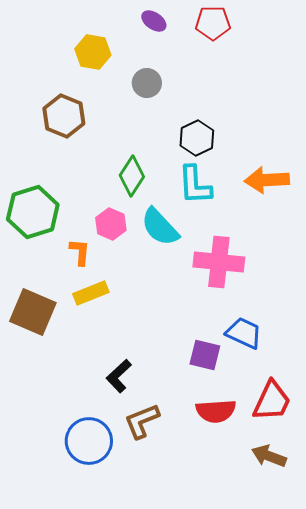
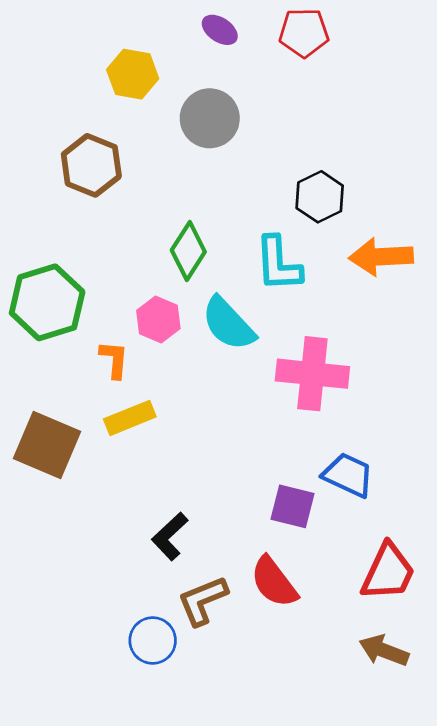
gray circle: (147, 83) -> (210, 118), size x1.4
black hexagon: (197, 138) -> (320, 197), moved
red semicircle: (216, 411) -> (274, 582), moved, turned 57
blue circle: (89, 441) -> (153, 641), moved, size x0.7

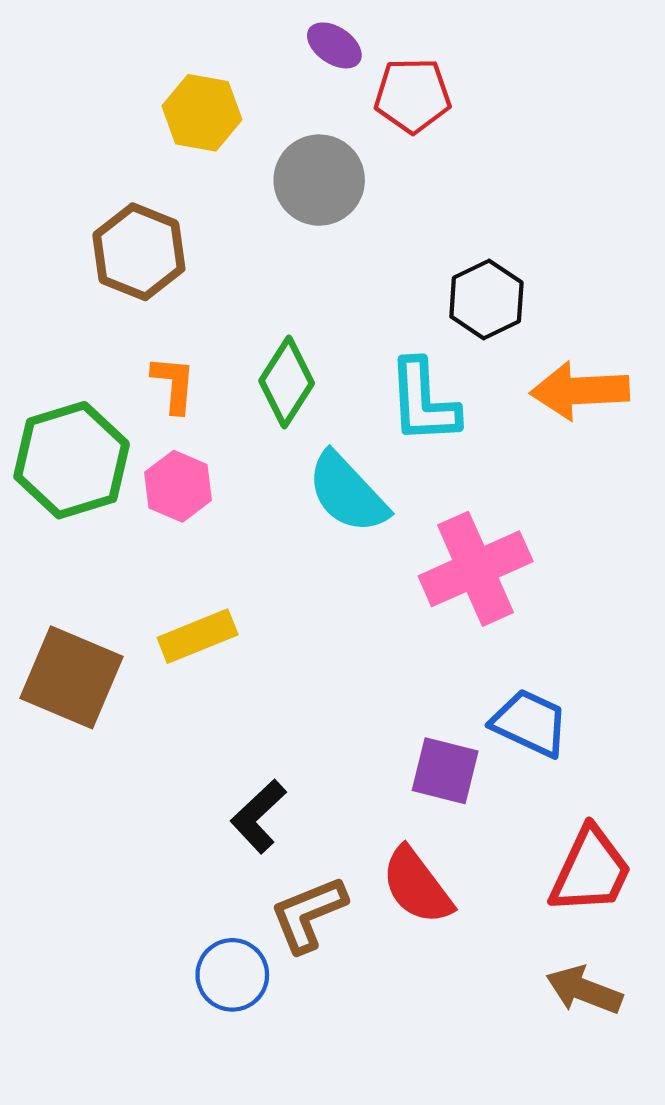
red pentagon: (304, 33) -> (413, 95), moved
pink hexagon: (158, 319) -> (178, 486), moved
orange L-shape: (114, 359) -> (174, 384), moved
pink cross: (312, 374) -> (476, 569), turned -30

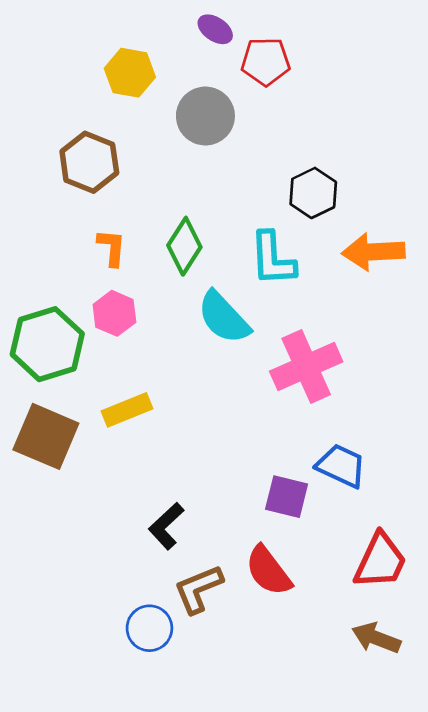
green hexagon: (72, 460) -> (47, 344), moved

